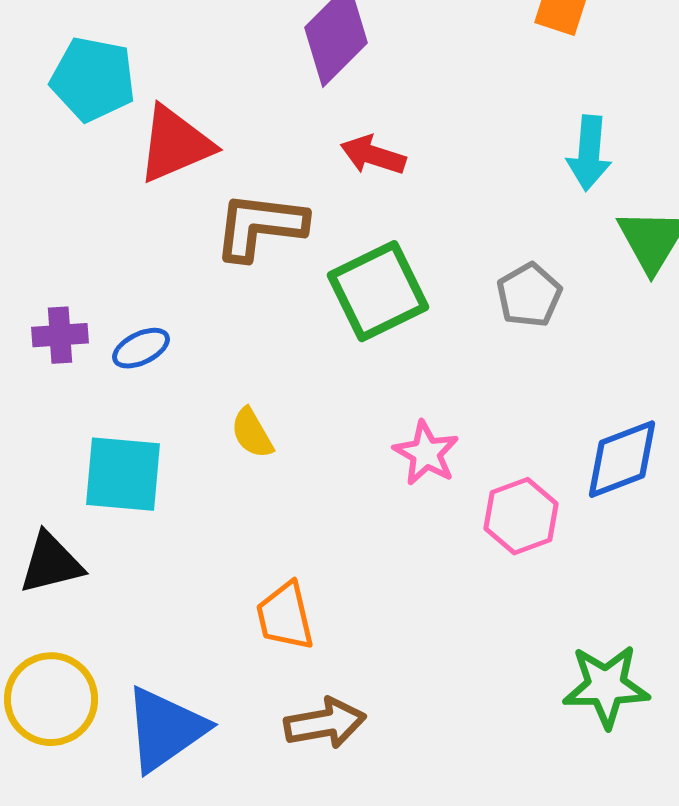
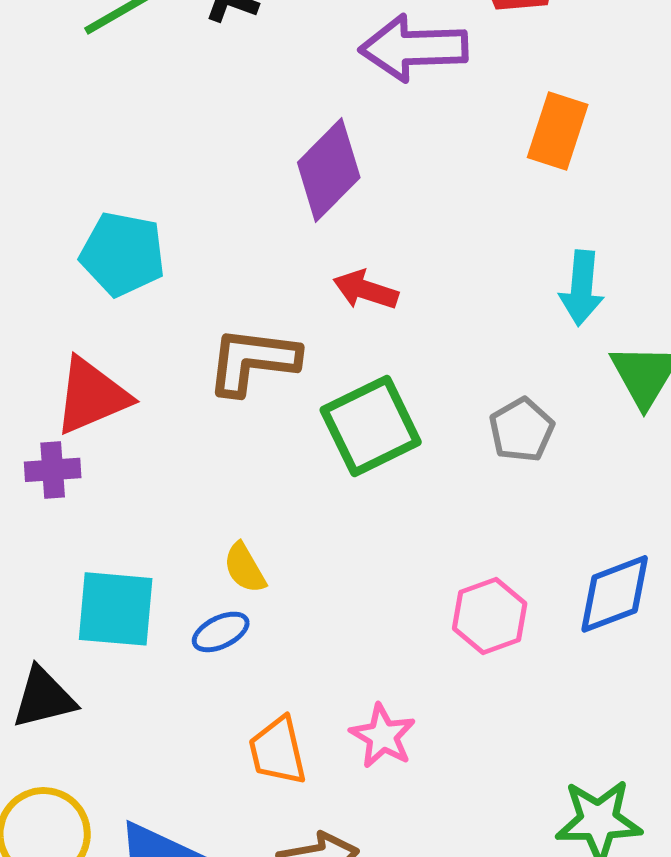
cyan pentagon: (93, 79) -> (123, 254), moved
red triangle: (175, 144) -> (92, 396), moved
blue ellipse: (141, 348) -> (221, 632), moved
pink star: (426, 453) -> (383, 736), moved
pink hexagon: (521, 516) -> (490, 616), moved

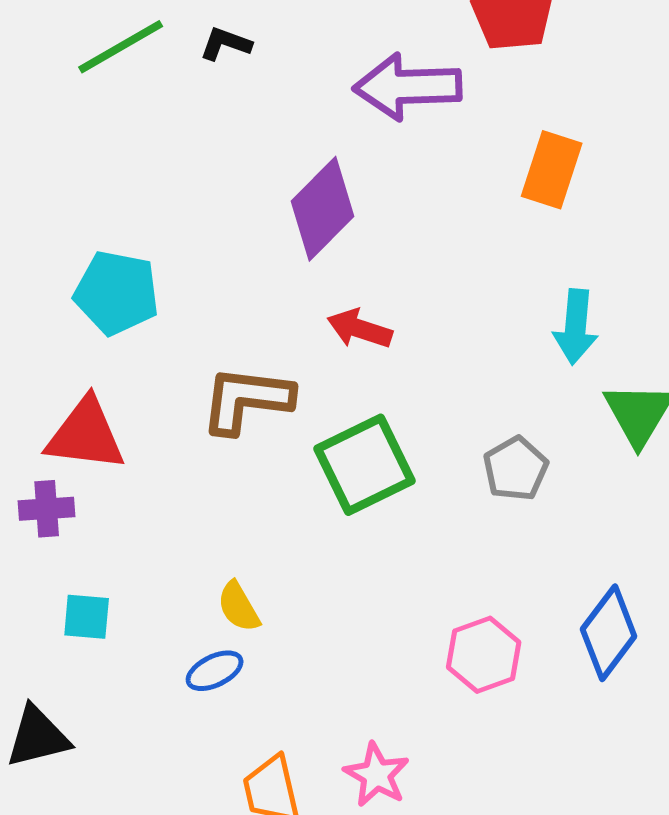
red triangle: (92, 396) -> (86, 435), turned 30
blue diamond: (615, 594) -> (609, 633), turned -32
cyan square: (116, 609) -> (87, 617), moved, size x0.6

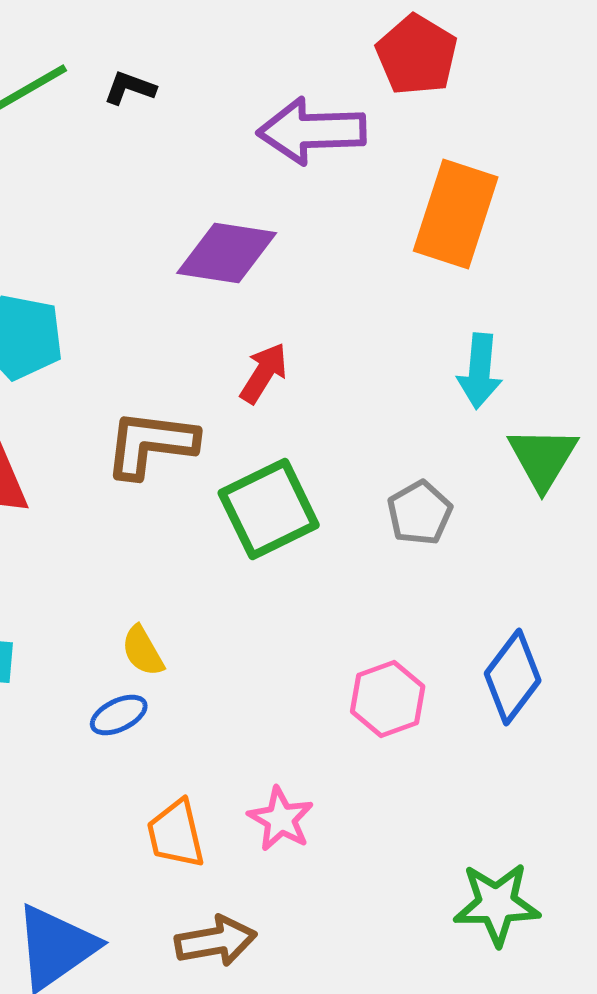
orange rectangle: (552, 170) -> (456, 214), size x1.4
purple diamond: (323, 209) -> (227, 253), turned 54
red arrow: (360, 329) -> (264, 373), turned 104

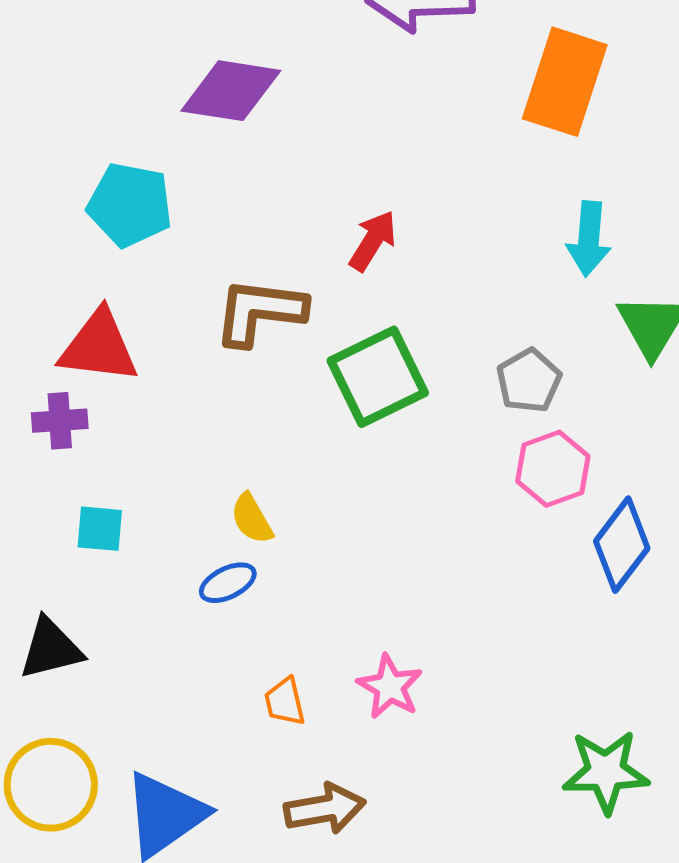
purple diamond: (227, 253) -> (231, 91), moved
pink hexagon: (388, 699) -> (553, 469), moved
orange trapezoid: (176, 834) -> (285, 702), size x0.7

